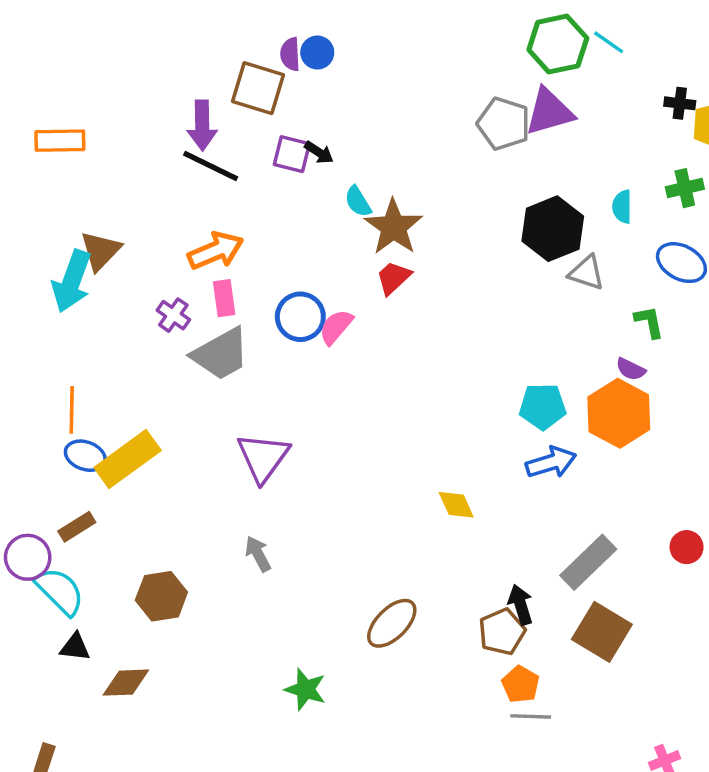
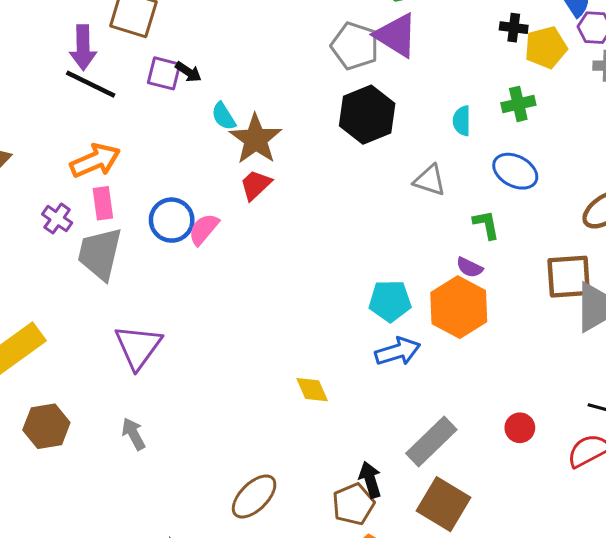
purple triangle: (549, 112) -> (396, 35), turned 48
black hexagon: (553, 229) -> (367, 115), moved
gray trapezoid: (221, 354) -> (100, 254), turned 132
brown hexagon: (161, 596) -> (46, 426), moved

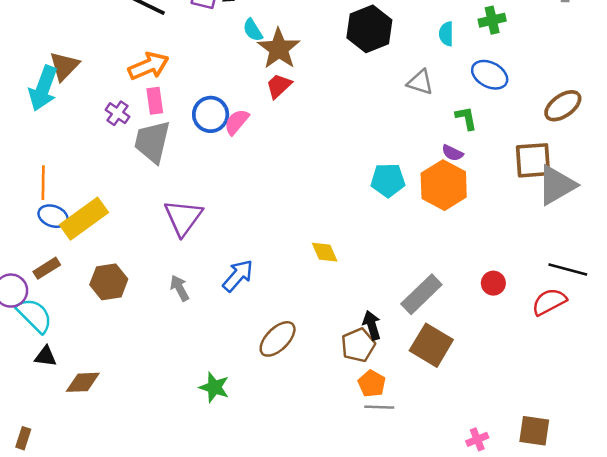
blue arrow: (398, 351) -> (238, 276), moved, turned -32

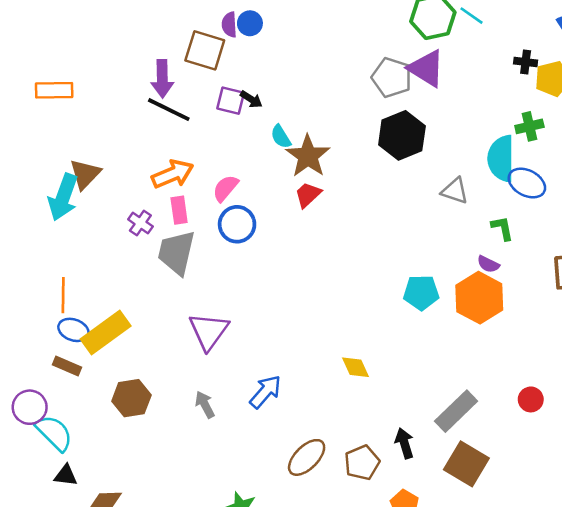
cyan semicircle: (446, 34) -> (501, 159), moved, size x1.8
pink semicircle: (237, 122) -> (225, 188), moved
brown rectangle: (47, 268) -> (67, 366), moved, turned 55
brown pentagon: (358, 345) -> (362, 463), moved

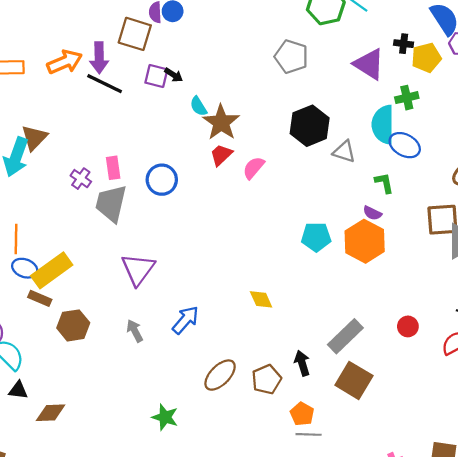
purple triangle: (426, 68) -> (369, 64), moved
black hexagon: (402, 135) -> (310, 126), moved
orange arrow: (173, 174) -> (65, 62), moved
pink semicircle: (225, 188) -> (254, 168), moved
brown rectangle: (67, 366) -> (40, 298), moved

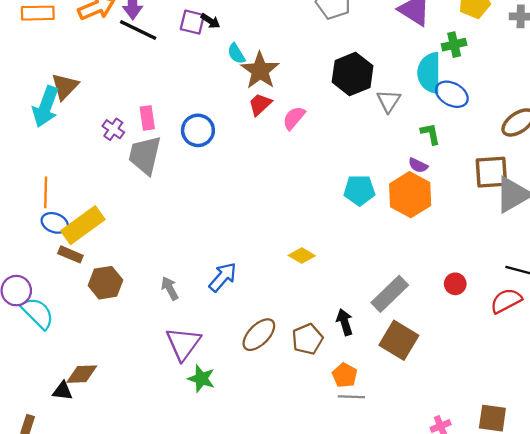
gray triangle: (344, 152) -> (389, 101), turned 45
purple triangle: (138, 269) -> (183, 344), moved
yellow diamond: (261, 299) -> (302, 256), turned -35
black triangle: (18, 390) -> (63, 391), moved

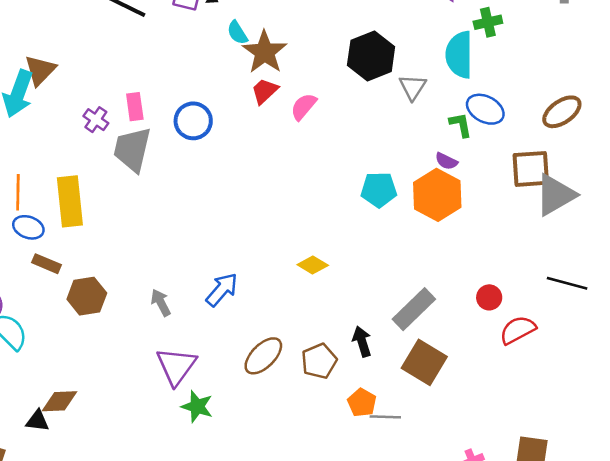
blue ellipse: (452, 94) -> (485, 109), moved
yellow rectangle: (83, 225) -> (70, 201), moved, turned -60
red semicircle: (506, 301) -> (518, 330), moved
gray line: (351, 397) -> (385, 417), moved

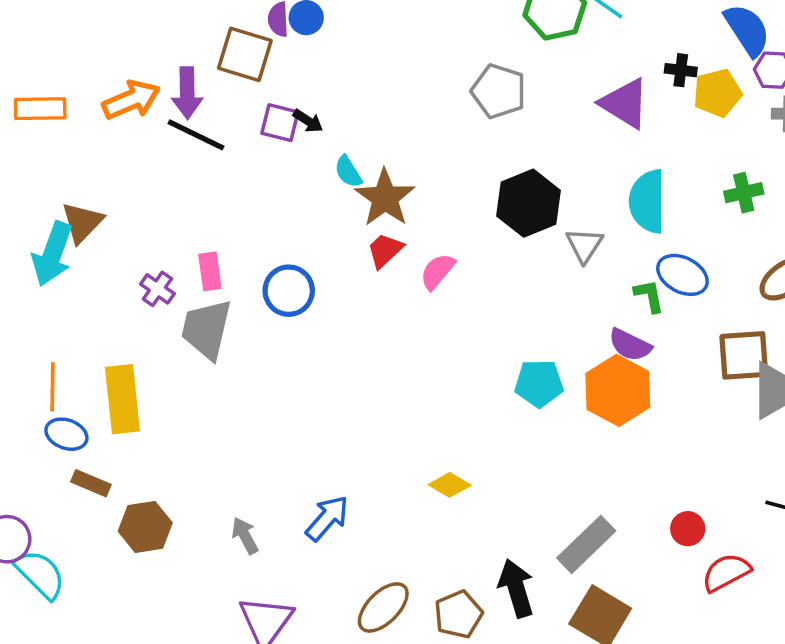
green cross: (488, 22) -> (744, 193), moved
purple semicircle: (446, 161) -> (630, 345), size x1.4
black arrow: (362, 342) -> (516, 588), size x1.4

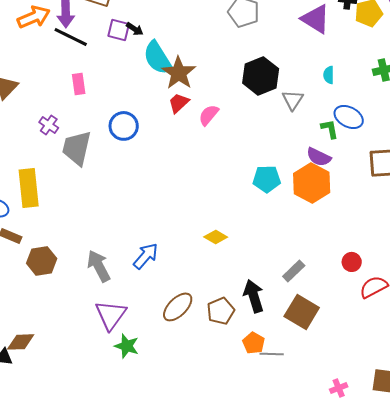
cyan semicircle: (348, 172) -> (158, 58), size x1.8
cyan semicircle: (647, 201) -> (329, 75), size x0.5
pink rectangle: (210, 271) -> (79, 84), moved
gray arrow: (245, 536) -> (99, 266), size x1.5
gray rectangle: (586, 544) -> (294, 271), size x0.7

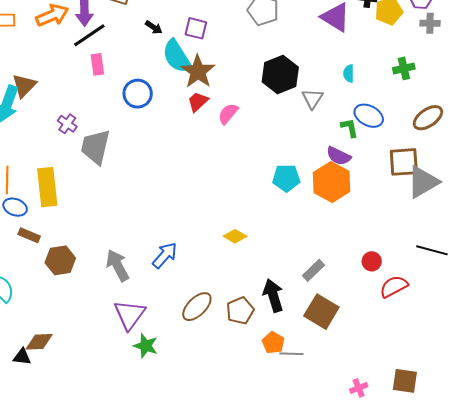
purple square: (119, 30) -> (196, 28), moved
black line: (71, 37) -> (89, 35), turned -60
pink rectangle: (79, 84) -> (97, 64), moved
blue circle: (124, 126) -> (138, 94), moved

